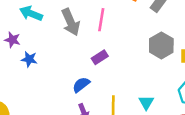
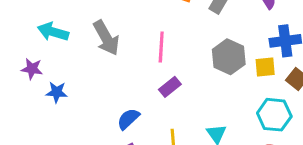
pink line: (101, 20) -> (161, 47), moved
purple rectangle: (100, 57) -> (170, 87), moved

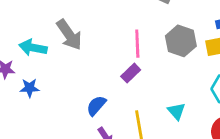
cyan arrow: (53, 32) -> (33, 48), moved
pink line: (161, 47) -> (137, 44), moved

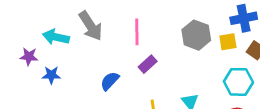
pink line: (137, 44) -> (137, 32), moved
blue semicircle: (96, 106) -> (110, 81), moved

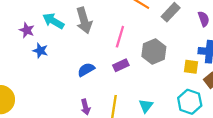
gray hexagon: (196, 35) -> (154, 51), moved

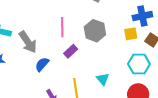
gray arrow: (84, 20) -> (28, 42), moved

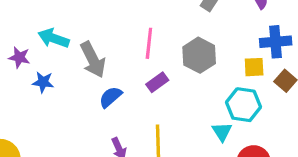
cyan hexagon: (139, 64) -> (244, 105), moved
cyan triangle: (103, 79) -> (222, 132), moved

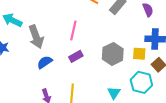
gray hexagon: (199, 55) -> (113, 54), moved
cyan hexagon: (244, 105) -> (141, 82), moved

